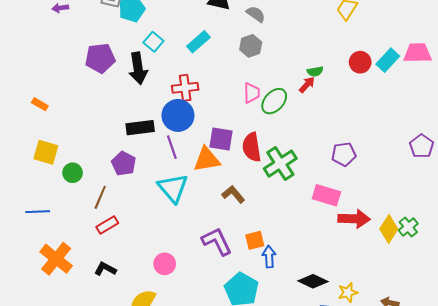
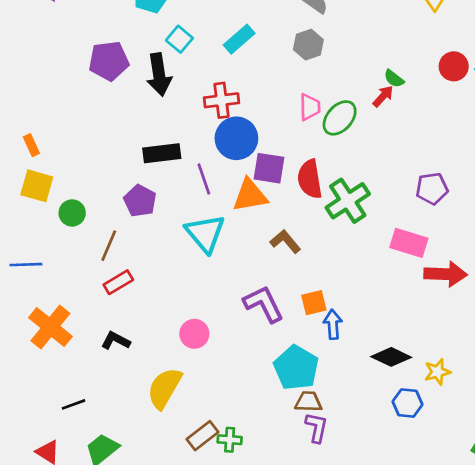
green semicircle: (315, 71) -> (394, 79), turned 49
orange rectangle: (40, 104) -> (31, 145), moved, turned 35
blue circle: (178, 115) -> (236, 138), moved

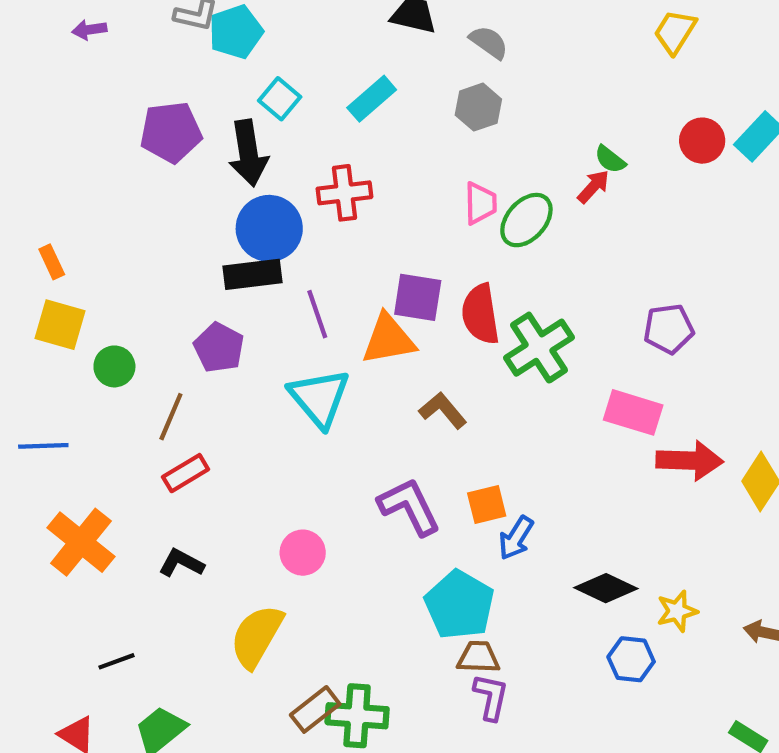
blue circle: (236, 138) -> (269, 228), moved
blue arrow: (333, 324) -> (516, 538), turned -144
green cross: (230, 440) -> (357, 716), size x1.6

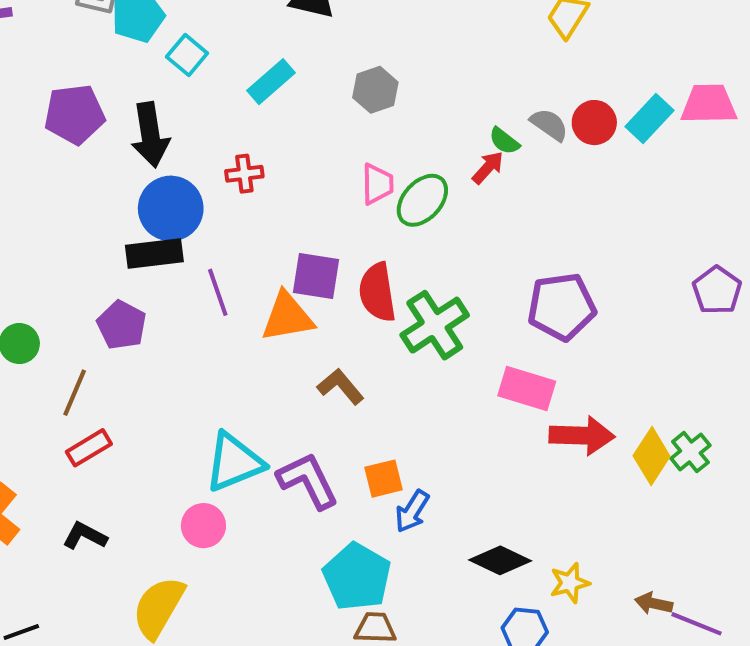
gray semicircle: (489, 42) -> (549, 125), moved
cyan square: (280, 99) -> (187, 55), moved
red cross: (344, 193) -> (244, 174), size x0.7
purple pentagon: (669, 329) -> (562, 307), size x1.4
cyan triangle: (319, 398) -> (234, 462), moved, turned 48

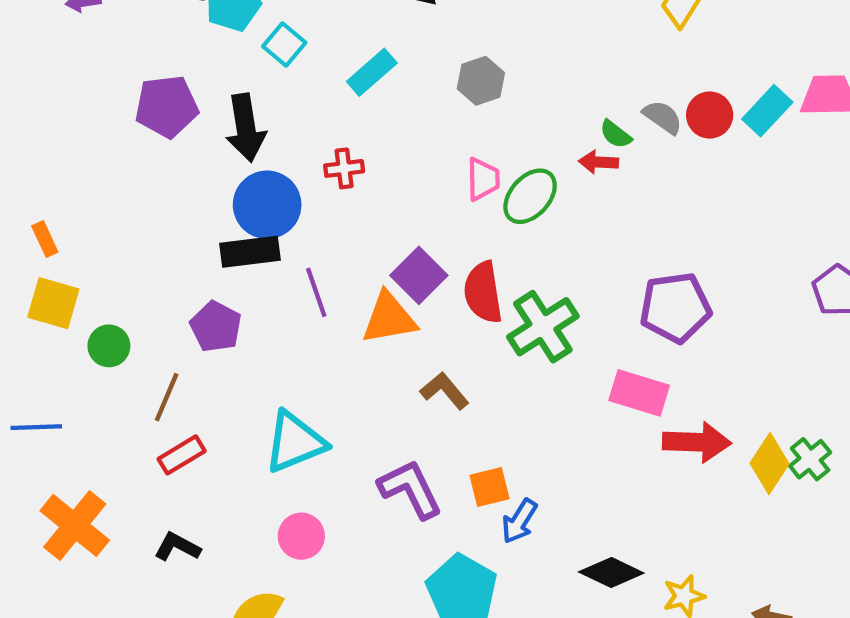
red arrow: (488, 168) -> (598, 162), turned -129
purple square: (316, 276) -> (419, 275), turned 36
cyan triangle: (234, 462) -> (295, 442), moved

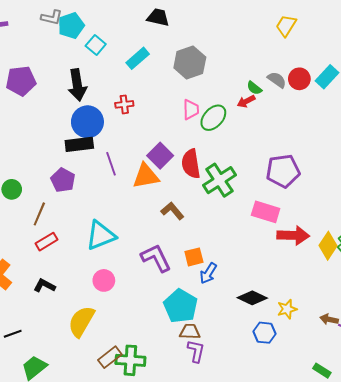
gray hexagon: (481, 81) -> (190, 62), size x1.4
purple pentagon: (167, 106) -> (21, 81), moved
red arrow: (598, 162) -> (246, 101), turned -30

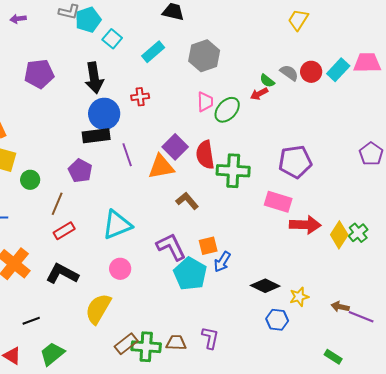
green cross: (219, 180) -> (233, 171), turned 36
black L-shape: (44, 286) -> (62, 274), size x1.5
cyan pentagon: (181, 306) -> (190, 274), moved
brown trapezoid: (190, 332) -> (176, 343), moved

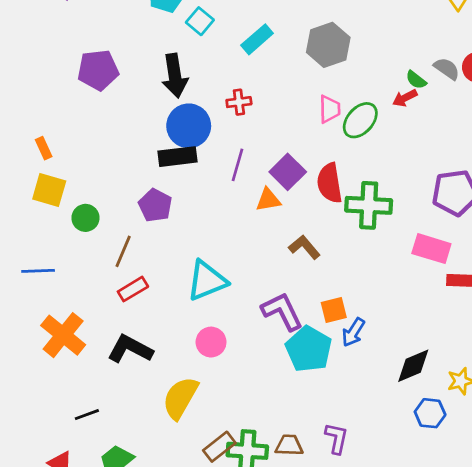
purple line: (127, 155) -> (238, 165), moved, turned 35
orange triangle: (161, 167) -> (268, 200), size x0.7
black diamond: (265, 286) -> (413, 366), turned -48

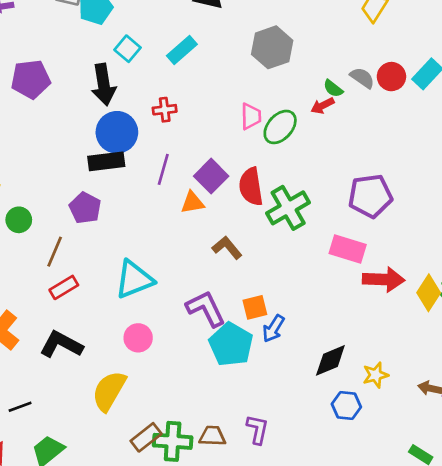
cyan square: (200, 21) -> (128, 49), moved
gray hexagon: (328, 45) -> (272, 47), moved
green cross: (369, 205) -> (288, 208), turned -33

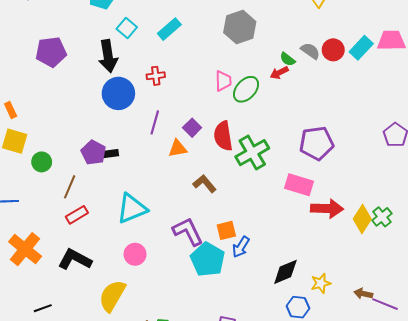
black rectangle: (106, 161) -> (110, 154), moved, size x0.6
purple square: (211, 176) -> (192, 128), size x0.7

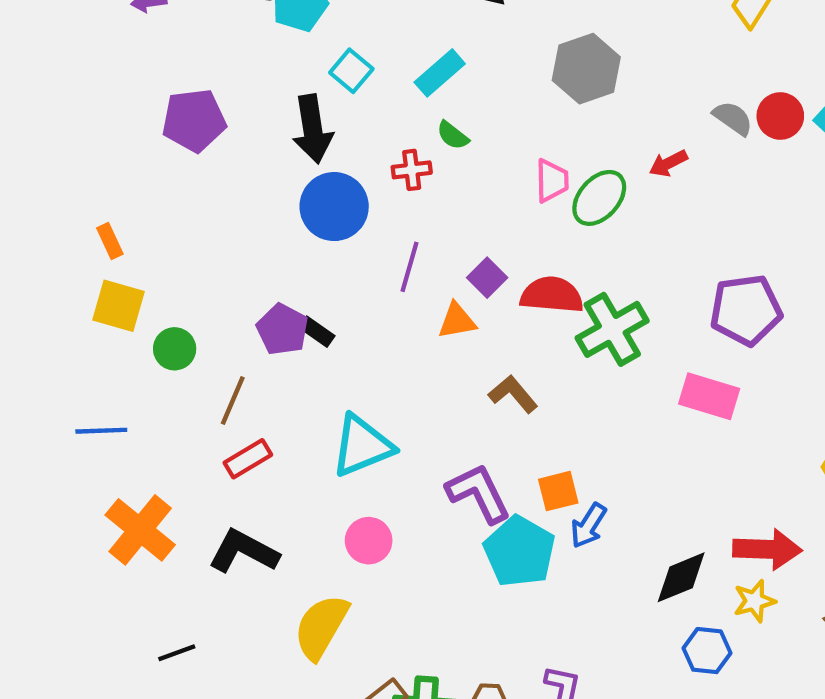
green semicircle: (288, 59) -> (453, 135), moved
red semicircle: (223, 136) -> (552, 295), turned 104
black rectangle: (110, 154) -> (317, 332), turned 42
red arrow: (327, 209) -> (767, 549), moved

